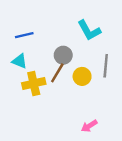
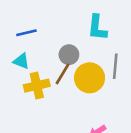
cyan L-shape: (89, 30) -> (97, 28), turned 35
yellow circle: (82, 76) -> (90, 78), size x1.5

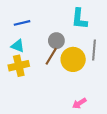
yellow cross: (37, 86) -> (19, 66), moved

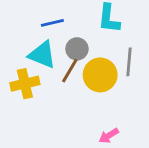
blue line: (22, 23) -> (52, 23), moved
cyan triangle: (18, 46) -> (42, 55), moved, size x1.5

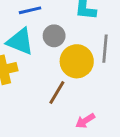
brown line: (70, 71) -> (57, 92), moved

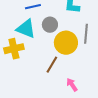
pink arrow: (85, 121) -> (72, 85), turned 88

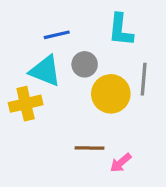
brown line: (52, 65) -> (90, 148), moved, turned 60
pink arrow: (72, 85) -> (121, 163), turned -96

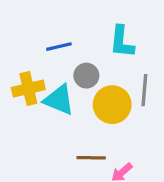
cyan triangle: (45, 71) -> (59, 100), moved
yellow cross: (26, 104) -> (28, 89), moved

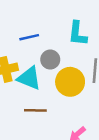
brown line: (91, 158) -> (35, 110), moved

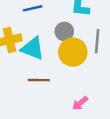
gray circle: (50, 60) -> (64, 31), moved

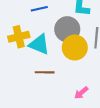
gray circle: (64, 31) -> (67, 29), size x1.5

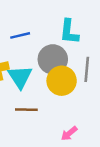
cyan triangle: (39, 44) -> (20, 77), turned 35

